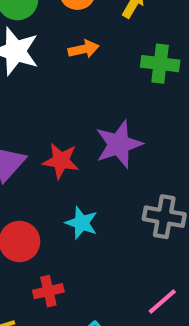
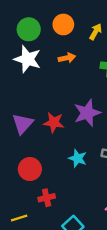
cyan star: (82, 223) -> (78, 158), moved

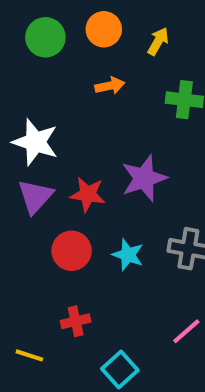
white star: (27, 59) -> (35, 142), moved
red circle: (30, 169) -> (72, 251), moved
yellow line: (19, 218) -> (29, 355), turned 35

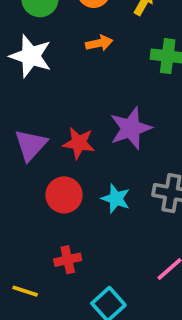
white star: (35, 142) -> (31, 56), moved

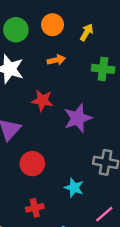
red star: (79, 143) -> (42, 100), moved
cyan star: (116, 199) -> (74, 188), moved

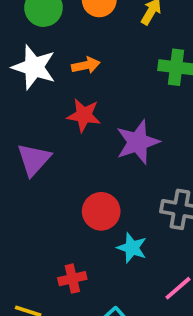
orange arrow: (56, 60) -> (86, 65), moved
red circle: (32, 164) -> (101, 211), moved

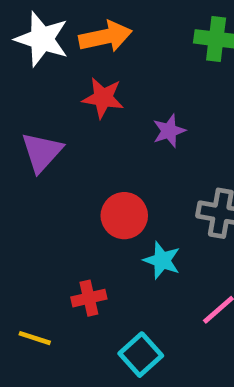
orange arrow: (86, 65) -> (105, 37), size x1.5
purple star: (138, 142) -> (169, 131), size x0.6

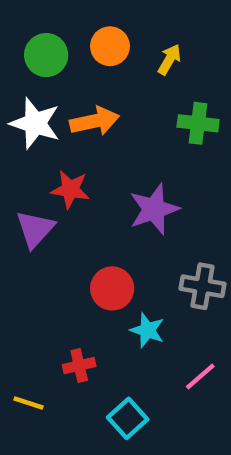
red star: (103, 98) -> (70, 189), moved
purple star: (169, 131) -> (154, 209), size x1.6

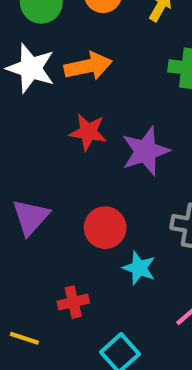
red star: (70, 189) -> (88, 132), moved
purple triangle: (35, 229) -> (31, 217), moved

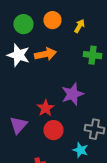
red star: (88, 132) -> (45, 108), moved, turned 30
cyan star: (139, 268) -> (80, 150), moved

